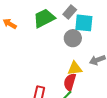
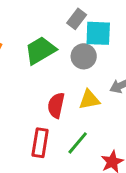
green trapezoid: (44, 18) -> (40, 50), moved
red semicircle: (70, 82) -> (56, 105), moved

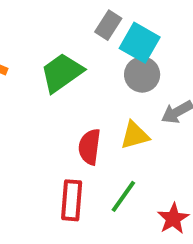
cyan square: (98, 33) -> (140, 43), turned 32
gray circle: (84, 56) -> (142, 75), moved

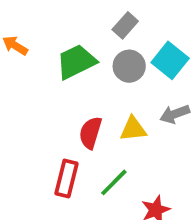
cyan square: (140, 43) -> (170, 60), moved
gray circle: (142, 75) -> (129, 66), moved

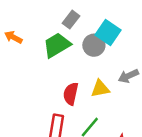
gray rectangle: (125, 25) -> (71, 20), moved
cyan square: (170, 60) -> (108, 32), moved

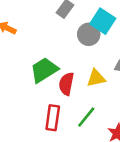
green trapezoid: (57, 45) -> (44, 70), moved

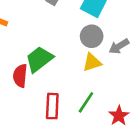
gray circle: (89, 34) -> (92, 36), moved
red semicircle: (66, 84) -> (20, 76), moved

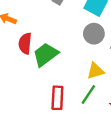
yellow triangle: (92, 62) -> (95, 71), moved
red semicircle: (20, 76) -> (25, 43), moved

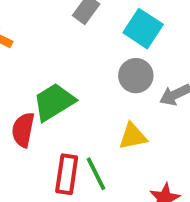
red semicircle: (25, 43) -> (23, 130), moved
green line: (88, 94) -> (96, 174), moved, turned -66

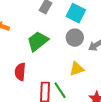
green trapezoid: (54, 102) -> (38, 41), moved

